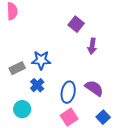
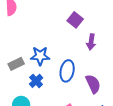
purple semicircle: (94, 88) -> (93, 84), turned 30
blue ellipse: (68, 92) -> (67, 71), moved

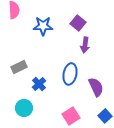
purple arrow: (91, 42) -> (85, 45), moved
blue star: (40, 56) -> (43, 26), moved

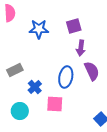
purple square: (78, 23) -> (74, 26), turned 35
purple semicircle: (96, 87) -> (92, 71), moved
pink square: (71, 116) -> (55, 104), moved, turned 36

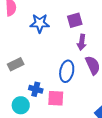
blue cross: (35, 87) -> (36, 89), moved, turned -32

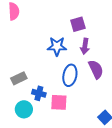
blue star: (40, 23) -> (57, 46), moved
gray rectangle: (16, 64) -> (19, 78), moved

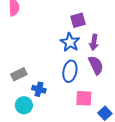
blue star: (57, 46) -> (70, 42), moved, turned 30
purple arrow: (85, 46) -> (94, 42), moved
pink square: (59, 102) -> (84, 98), moved

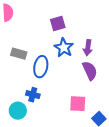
purple square: (78, 20) -> (58, 24), moved
blue ellipse: (70, 71) -> (41, 67), moved
gray rectangle: (19, 74) -> (19, 54), moved, turned 42

